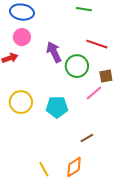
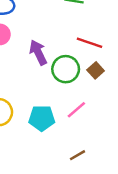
brown square: (106, 76) -> (96, 70), moved, turned -32
pink line: (94, 93) -> (76, 110), moved

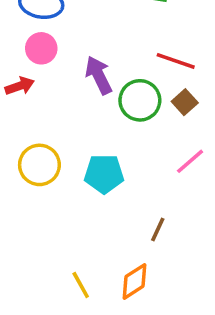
pink line: (76, 110) -> (190, 161), moved
brown line: (78, 155) -> (158, 229), turned -35

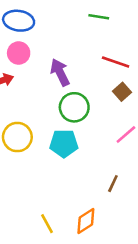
green circle: (140, 100) -> (74, 107), moved
brown line: (158, 229) -> (113, 184), moved

